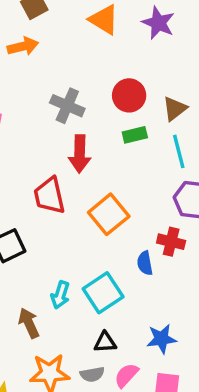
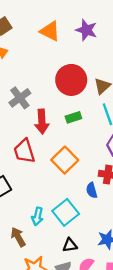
red circle: (129, 95) -> (71, 80), size x1.4
gray cross: (67, 106) -> (20, 98), moved, turned 35
green rectangle: (135, 135) -> (73, 117), moved

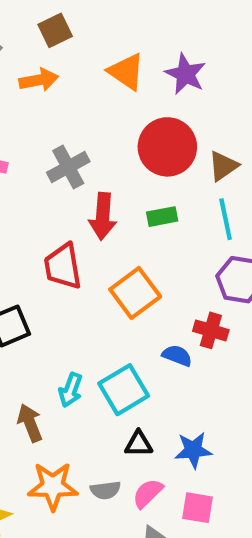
purple star: (86, 30) -> (186, 74), moved
orange triangle: (50, 31) -> (126, 72), moved
blue semicircle: (92, 190) -> (177, 356), turned 119
black triangle: (70, 245) -> (139, 444), moved

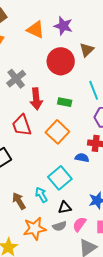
brown triangle: (223, 166) -> (87, 50), moved
green rectangle: (162, 217) -> (65, 102), moved, turned 32
cyan arrow: (71, 390) -> (41, 195), moved, turned 140
black triangle: (139, 444) -> (65, 208), moved

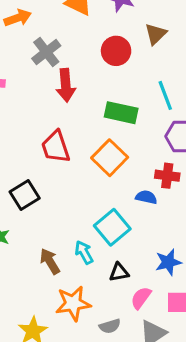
red circle: (61, 61) -> (116, 51), size x0.7
gray cross: (16, 79) -> (46, 52), moved
red arrow: (36, 99) -> (66, 85), moved
green rectangle: (65, 102) -> (121, 113), size x1.5
gray semicircle: (59, 226) -> (110, 326), moved

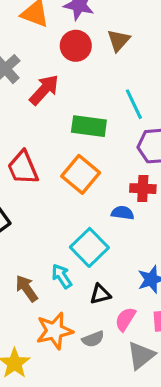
red circle: (116, 51) -> (76, 46), moved
red arrow: (66, 85) -> (44, 90), moved, turned -128
gray semicircle: (110, 326) -> (93, 339), moved

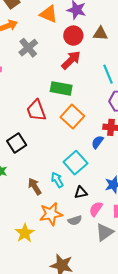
brown triangle: (119, 40) -> (100, 33), turned 49
red arrow: (44, 90) -> (71, 60), moved
green rectangle: (89, 126) -> (61, 88), moved
blue semicircle: (123, 213) -> (97, 142), turned -64

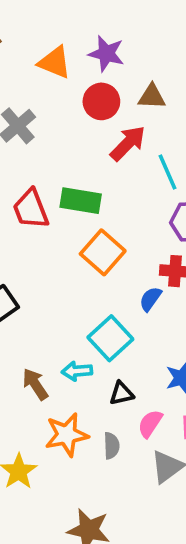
red arrow: (71, 60) -> (128, 143), moved
red trapezoid: (36, 110) -> (31, 209), moved
cyan arrow: (57, 180) -> (77, 371), turned -63
gray semicircle: (75, 220) -> (111, 446), turned -72

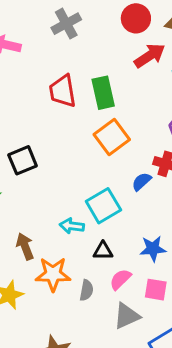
green rectangle: (81, 201) -> (103, 93), turned 56
brown arrow: (35, 384) -> (25, 246), moved

